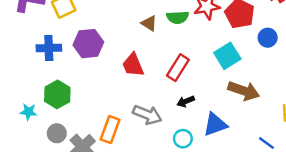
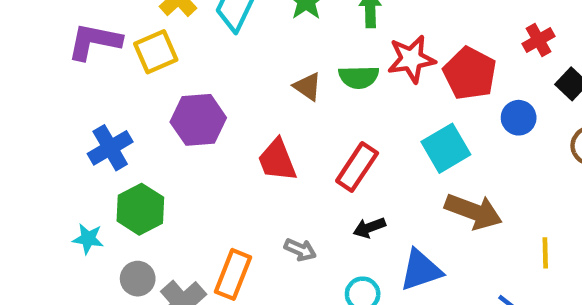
blue cross: (49, 48) -> (110, 148), moved, turned -30
gray arrow: (147, 115) -> (300, 250), size x0.6

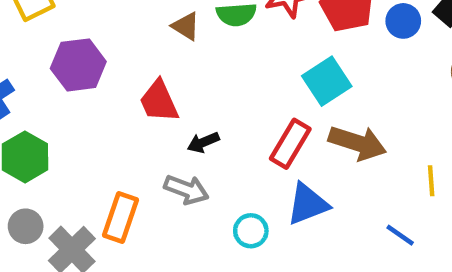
blue circle: (519, 118) -> (403, 21), moved
red rectangle: (357, 167) -> (290, 144), moved
black arrow: (369, 228) -> (203, 142), moved
gray arrow: (300, 250) -> (186, 190), size x1.4

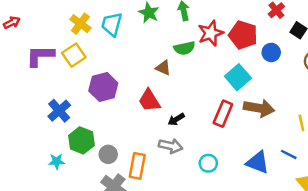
blue circle: (403, 21) -> (271, 52), moved
brown triangle: (186, 26) -> (163, 68), moved
blue triangle: (308, 204) -> (258, 162), moved, turned 50
gray circle: (26, 226) -> (108, 154), moved

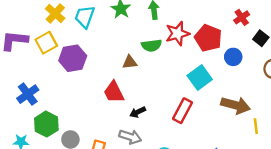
brown triangle: (163, 68) -> (130, 62), turned -35
purple hexagon: (103, 87) -> (73, 58), moved
brown arrow: (259, 108) -> (236, 105), moved

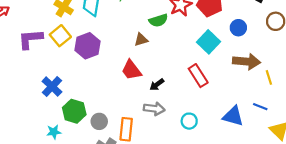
blue circle: (233, 57) -> (238, 28), moved
red rectangle: (182, 111) -> (198, 76), turned -50

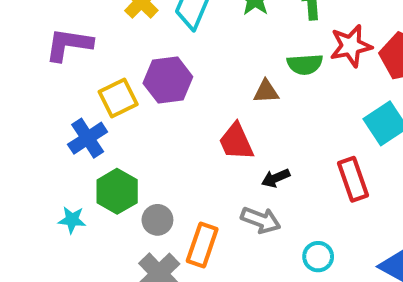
yellow square: (60, 36) -> (118, 98), moved

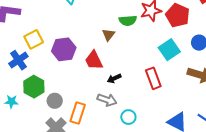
purple hexagon: (168, 80) -> (64, 49), moved
brown triangle: (266, 92) -> (108, 35), turned -48
cyan circle: (318, 257) -> (128, 117), moved

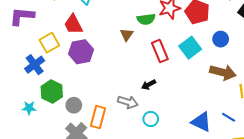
red trapezoid: (94, 60) -> (73, 24), moved
black arrow: (114, 78) -> (149, 85), moved
red rectangle: (153, 78) -> (160, 51), moved

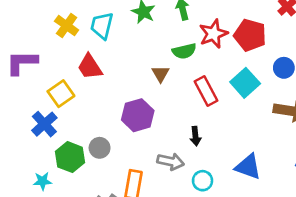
purple hexagon: (81, 52) -> (138, 115), moved
black arrow: (149, 85) -> (195, 136), turned -64
gray circle: (74, 105) -> (100, 148), moved
blue triangle: (201, 122) -> (248, 167), moved

